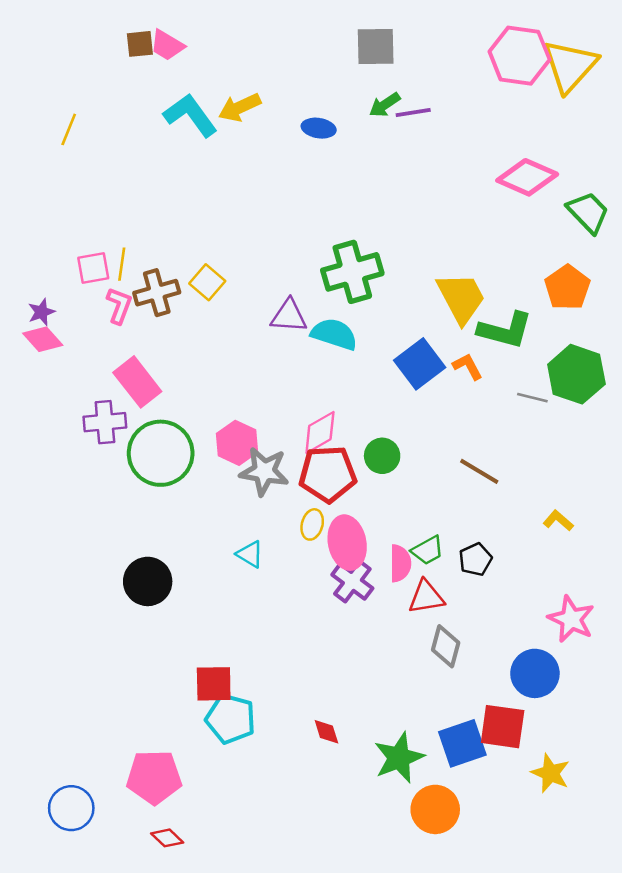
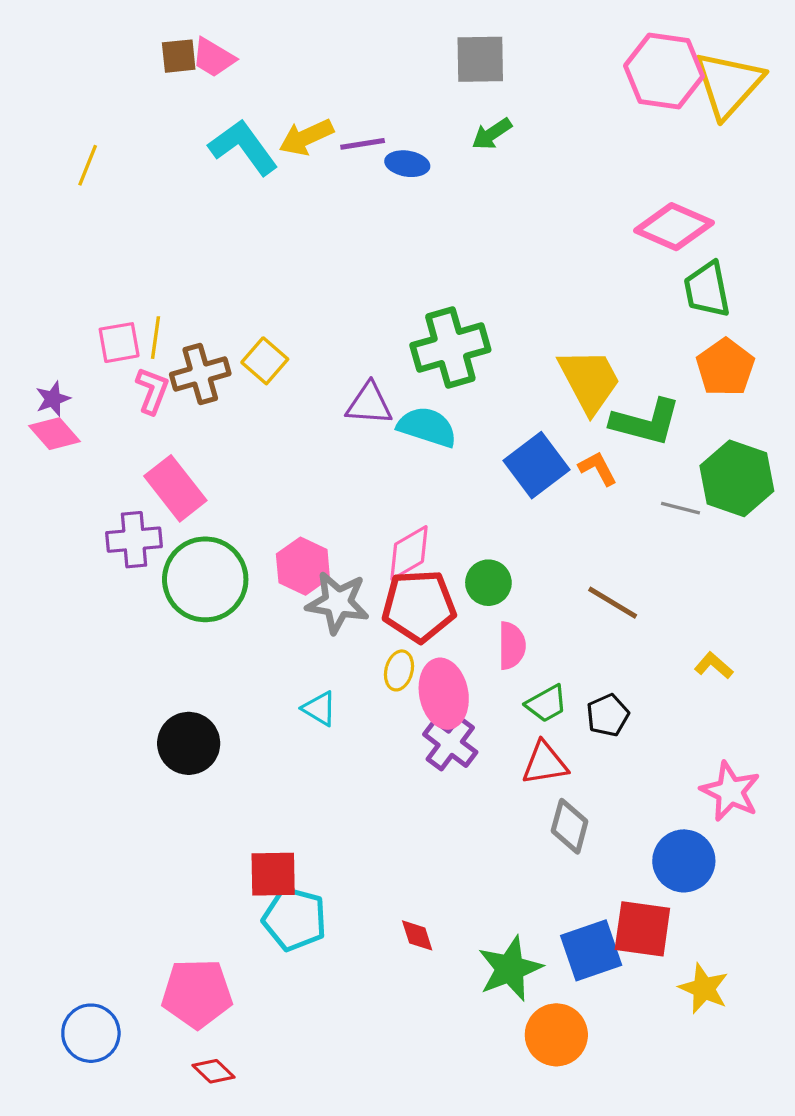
purple line: (413, 113) -> (363, 144), moved
green trapezoid: (588, 212) -> (707, 290), moved, turned -147
pink semicircle: (400, 563) -> (512, 646), moved

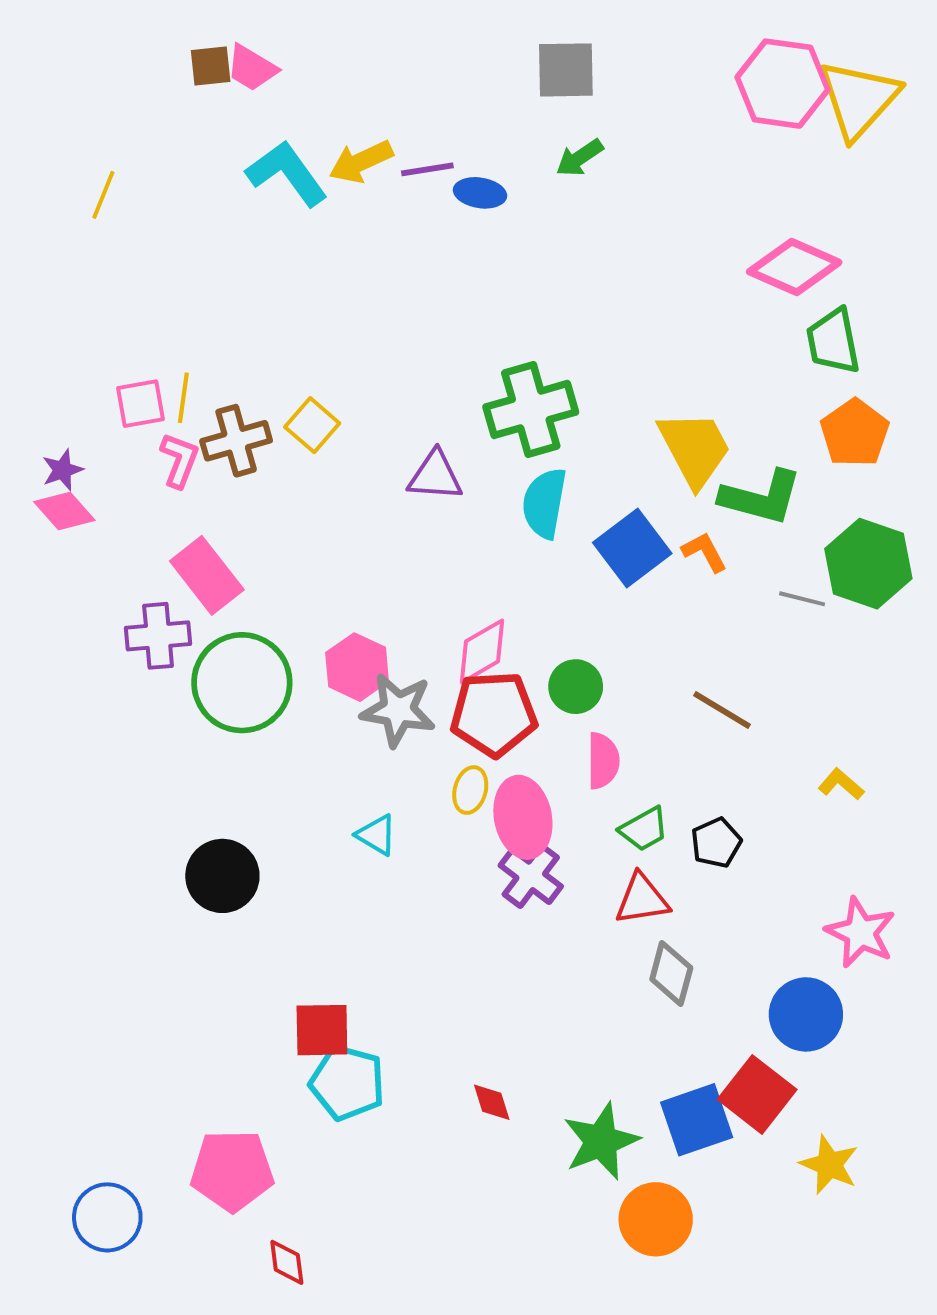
cyan semicircle: (427, 427) -> (544, 503), moved, turned -98
red square: (642, 929) -> (757, 1094), turned 30
red diamond: (213, 1071) -> (287, 1262), moved, turned 39

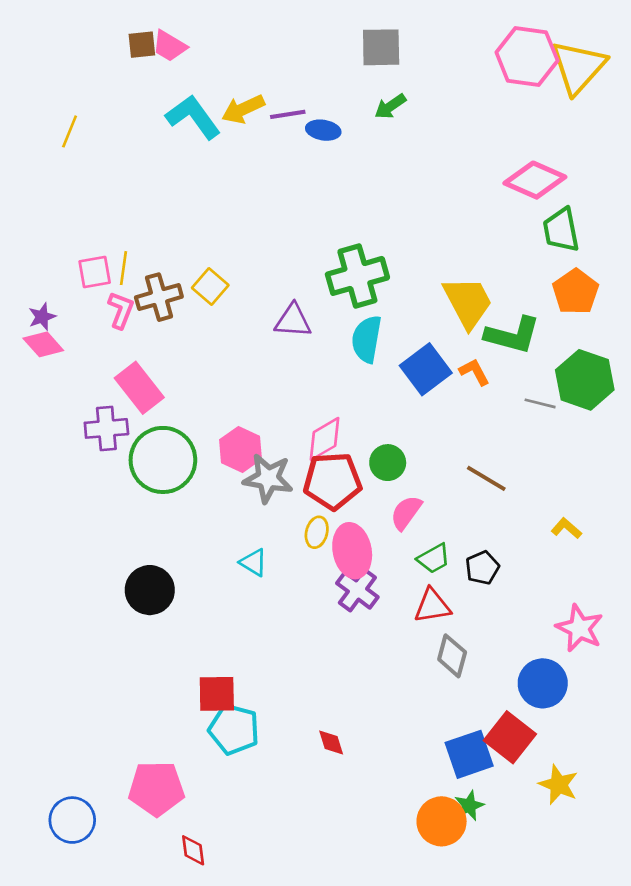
pink semicircle: (603, 761) -> (406, 513), turned -144
green star: (601, 1141) -> (469, 806), moved, size x0.6

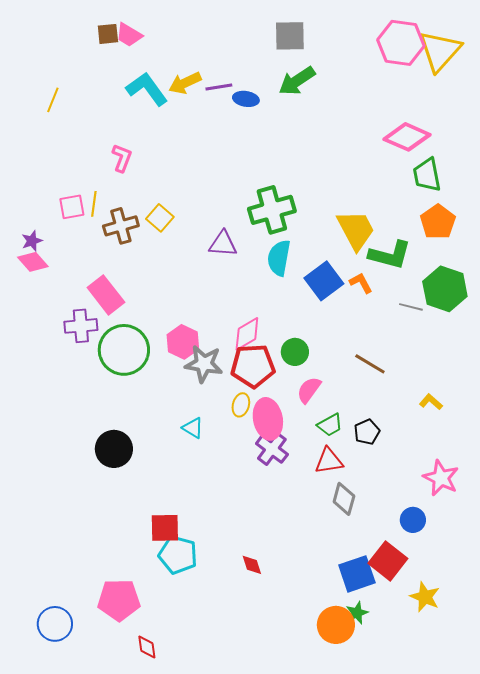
green arrow: (390, 106) -> (297, 81), size x1.5
pink L-shape: (121, 310) -> (122, 158), moved
blue circle: (543, 683) -> (413, 520), size x0.7

